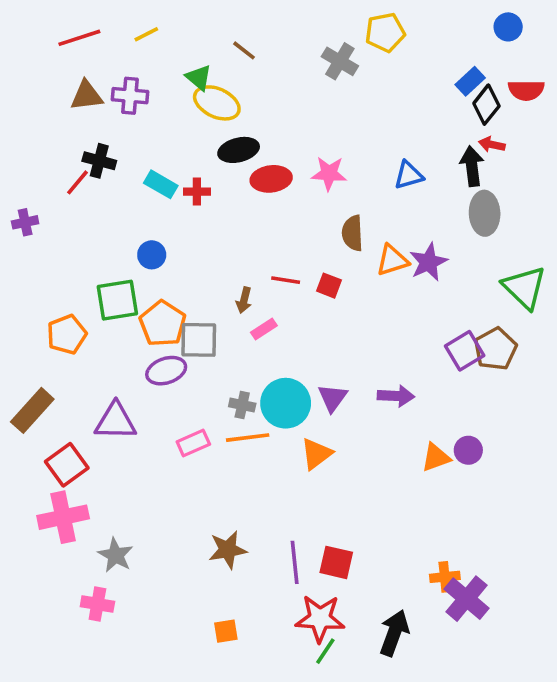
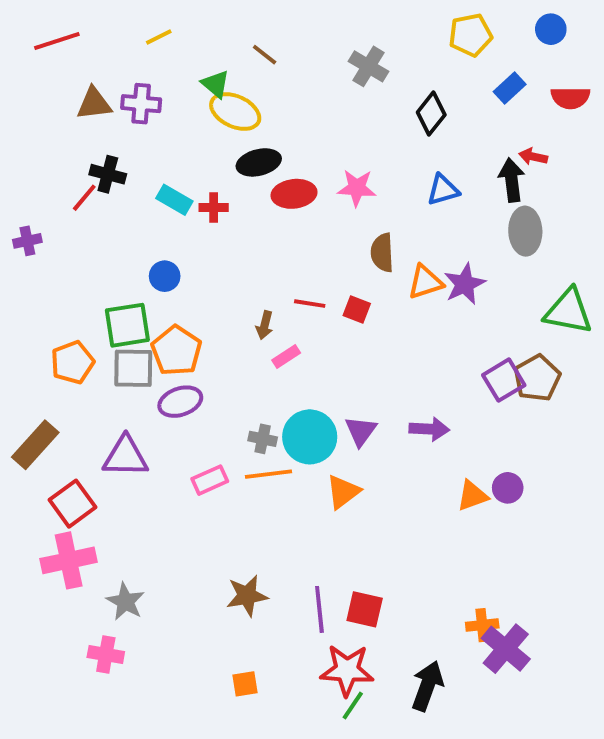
yellow pentagon: (385, 32) -> (470, 35), moved
red line: (79, 38) -> (57, 41), moved
black diamond: (486, 105) -> (431, 113), moved
green triangle: (524, 287) -> (568, 311), turned -33
gray square: (199, 340) -> (133, 368), moved

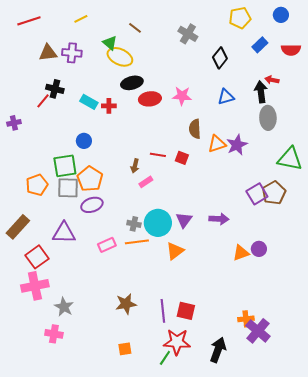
green line: (353, 705) -> (165, 358), moved

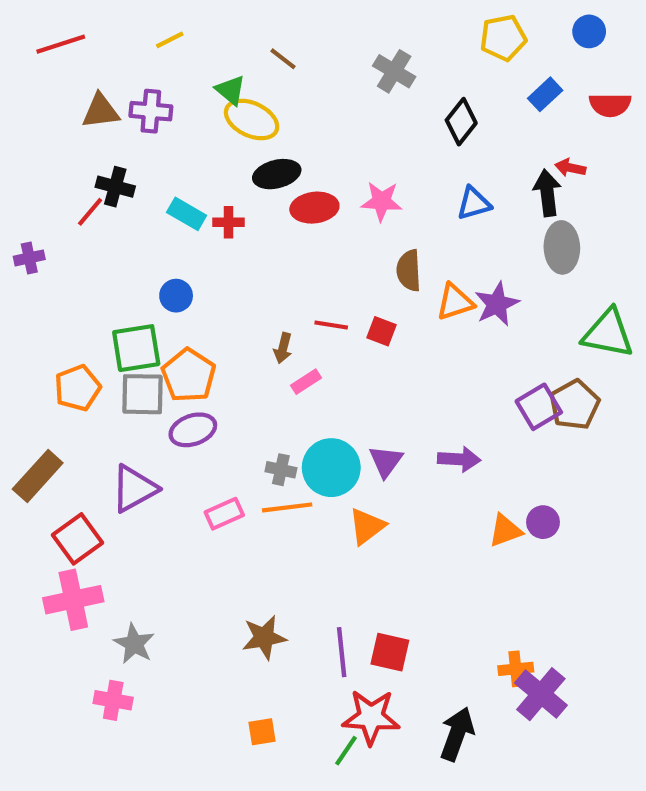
purple triangle: (64, 233) -> (134, 489), turned -30

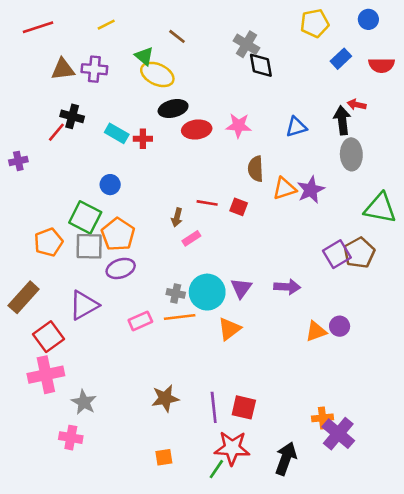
black diamond: (461, 122) -> (261, 65), moved, turned -48
green square: (136, 348) -> (85, 217), turned 36

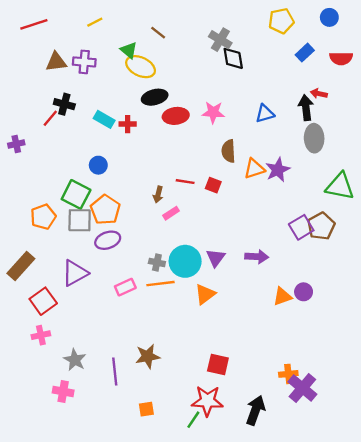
pink cross: (46, 375) -> (41, 335), size x0.6
purple line: (214, 407) -> (115, 372), moved

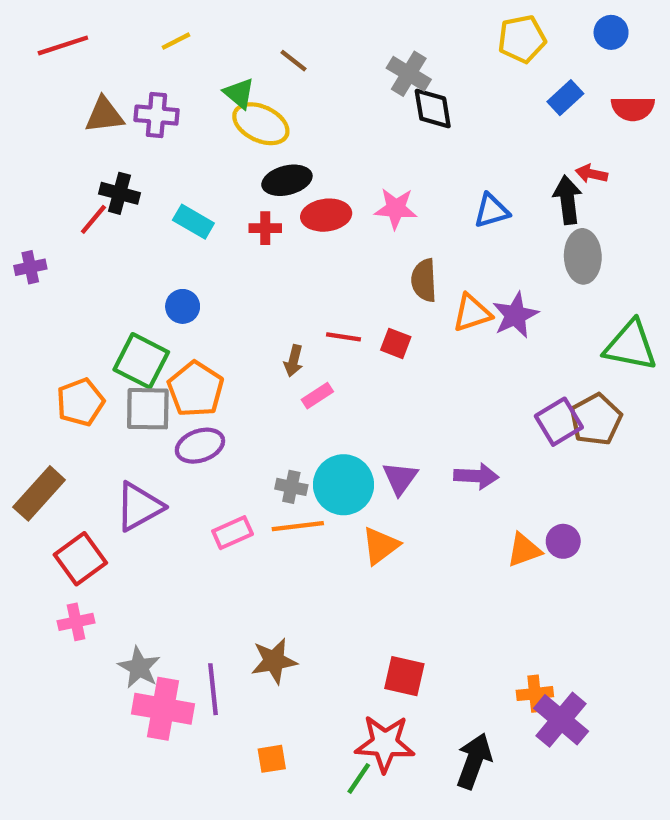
red cross: (128, 124) -> (265, 228), moved
pink cross: (63, 392) -> (163, 709), moved, size x1.5

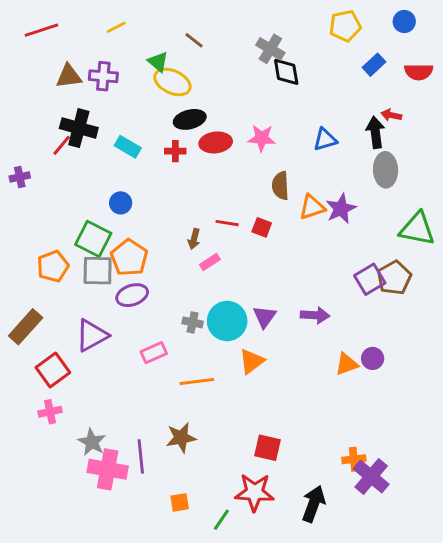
black cross: (120, 193) -> (79, 128), size x1.4
orange line: (298, 526) -> (197, 381), moved
green line: (359, 778) -> (221, 520), moved

